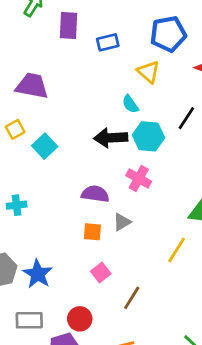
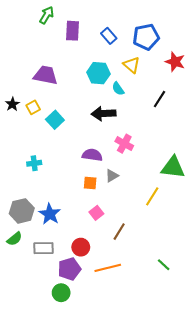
blue rectangle: (108, 42) -> (109, 36), moved, turned 63
cyan hexagon: (149, 136) -> (98, 73), moved

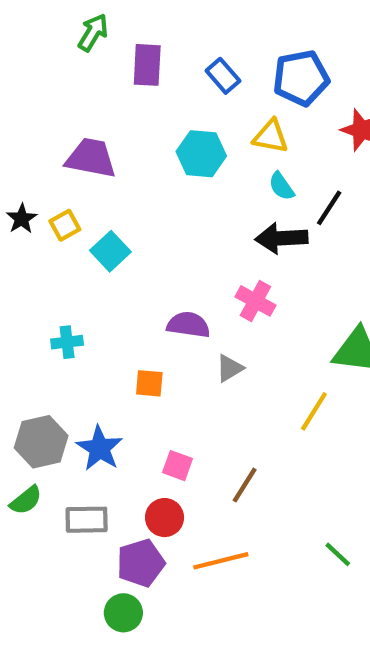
yellow triangle: (132, 65) -> (271, 136), turned -30
cyan semicircle: (118, 89) -> (281, 186), moved
black arrow: (104, 114) -> (281, 238), moved
orange square: (90, 183) -> (149, 383), moved
pink square: (96, 213) -> (178, 466), moved, turned -32

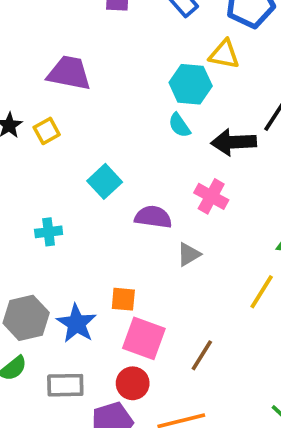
cyan hexagon: (201, 154) -> (191, 84), moved
cyan semicircle: (281, 186) -> (179, 125), moved
cyan square: (110, 251) -> (105, 181), moved
orange square: (149, 383) -> (123, 299), moved
pink square: (178, 466) -> (144, 338), size x1.6

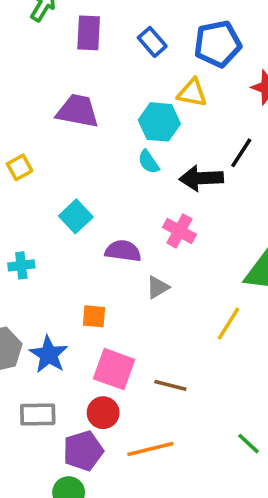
purple trapezoid: (69, 73) -> (78, 111), moved
orange square: (123, 299) -> (94, 316), moved
brown line: (202, 355) -> (170, 385), turned 72

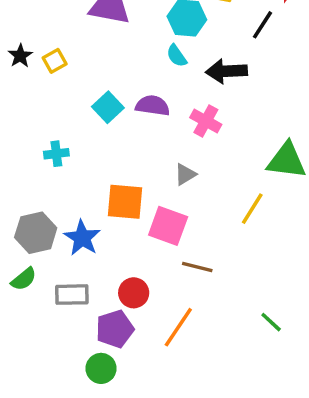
black line: (241, 153) -> (263, 25), moved
purple semicircle: (123, 251) -> (153, 106), moved
orange square: (94, 316) -> (125, 202), size x1.6
pink square: (114, 369) -> (168, 226), moved
orange line: (150, 449) -> (178, 327), turned -42

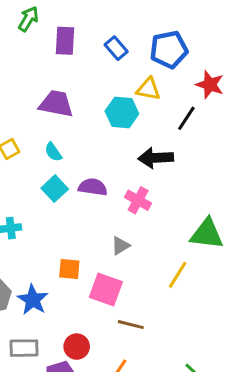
cyan semicircle: (177, 56) -> (53, 152), moved
orange square: (125, 202) -> (69, 269), size x0.7

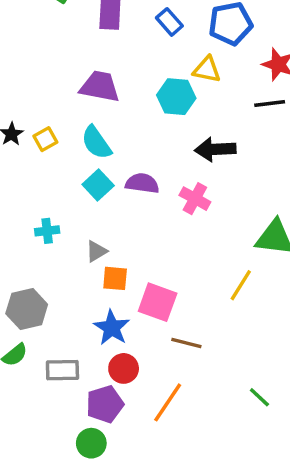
black line: (186, 118) -> (270, 103), moved, turned 50
cyan semicircle: (53, 152) -> (96, 143), size x1.5
gray triangle: (121, 246) -> (96, 251), moved
blue star: (33, 300) -> (112, 328), moved

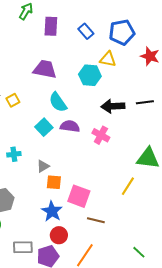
black line: (270, 103) -> (145, 102), moved
cyan semicircle: (96, 143) -> (58, 102), moved
gray rectangle: (62, 370) -> (23, 247), moved

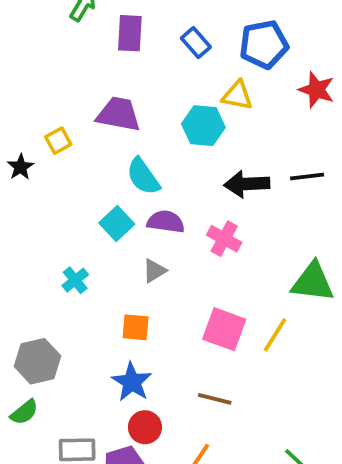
yellow square: (13, 100) -> (58, 141), moved
cyan cross: (14, 154) -> (75, 280), moved, turned -32
gray triangle: (43, 166) -> (154, 271), moved
pink square: (79, 196) -> (224, 329), moved

